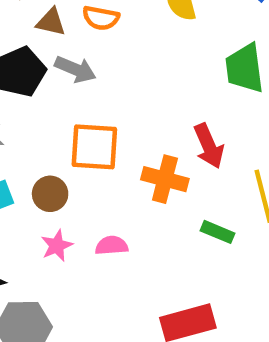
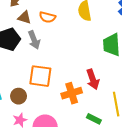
gray arrow: (75, 69) -> (34, 40), turned 42
orange cross: (165, 179) -> (72, 93), turned -36
pink semicircle: (112, 245) -> (45, 122), size x1.6

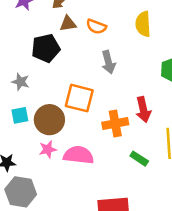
brown triangle: (24, 17) -> (68, 24), turned -32
gray arrow: (34, 40) -> (108, 62), moved
brown circle: (19, 96) -> (49, 120), size x1.5

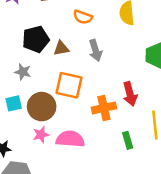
brown triangle: (68, 24) -> (61, 48), moved
gray star: (21, 82) -> (23, 72), moved
green rectangle: (139, 159) -> (128, 140), turned 42

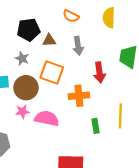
gray star: (23, 72) -> (22, 58), moved
red arrow: (130, 94) -> (99, 72), moved

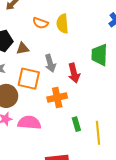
yellow semicircle: (109, 18) -> (62, 24), moved
gray arrow: (78, 46) -> (50, 63), moved
yellow line: (120, 116) -> (98, 133), moved

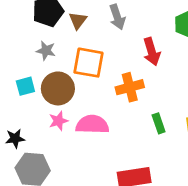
brown triangle: (23, 48) -> (78, 20), turned -40
gray arrow: (50, 63) -> (117, 17), moved

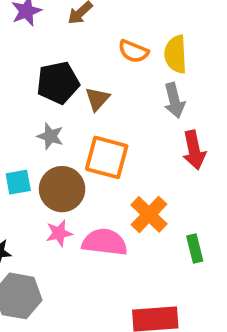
gray arrow: (117, 17) -> (174, 100), moved
orange cross: (130, 87) -> (149, 214), moved, turned -36

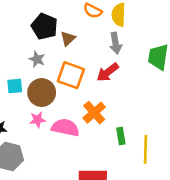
black pentagon: (58, 83) -> (44, 26), turned 30
red arrow: (194, 150) -> (108, 72), moved, turned 60

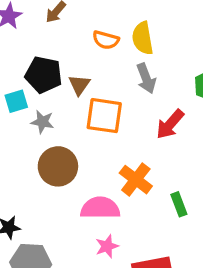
red arrow: (108, 72) -> (170, 124), moved
orange square: (71, 75) -> (104, 116), moved
cyan square: (15, 86) -> (16, 101), moved
pink star: (38, 120) -> (107, 246), moved

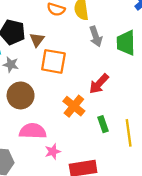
gray arrow: (146, 78) -> (96, 36), moved
red arrow: (170, 124) -> (99, 84), moved
pink semicircle: (100, 208) -> (33, 131), moved

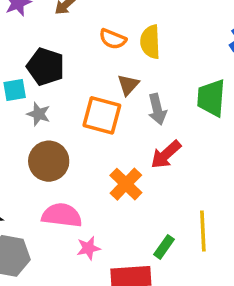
gray arrow: (96, 36) -> (157, 109), moved
brown triangle: (37, 40) -> (128, 85), moved
green rectangle: (103, 124) -> (164, 247), moved, turned 49

